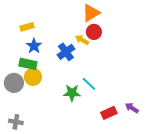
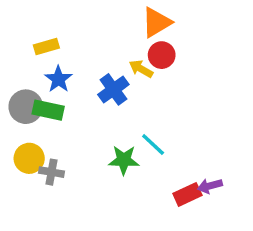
yellow circle: (33, 77) -> (29, 158), moved
gray circle: (14, 83) -> (26, 107), moved
purple arrow: (132, 108) -> (210, 186), moved, turned -48
gray cross: (16, 122) -> (52, 172), moved

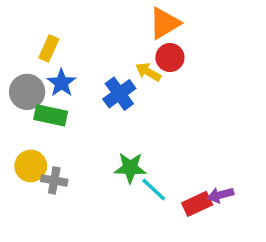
yellow rectangle: (46, 46) -> (49, 48), turned -50
gray circle: (26, 107) -> (27, 92), moved
cyan line: (153, 145) -> (154, 189), moved

